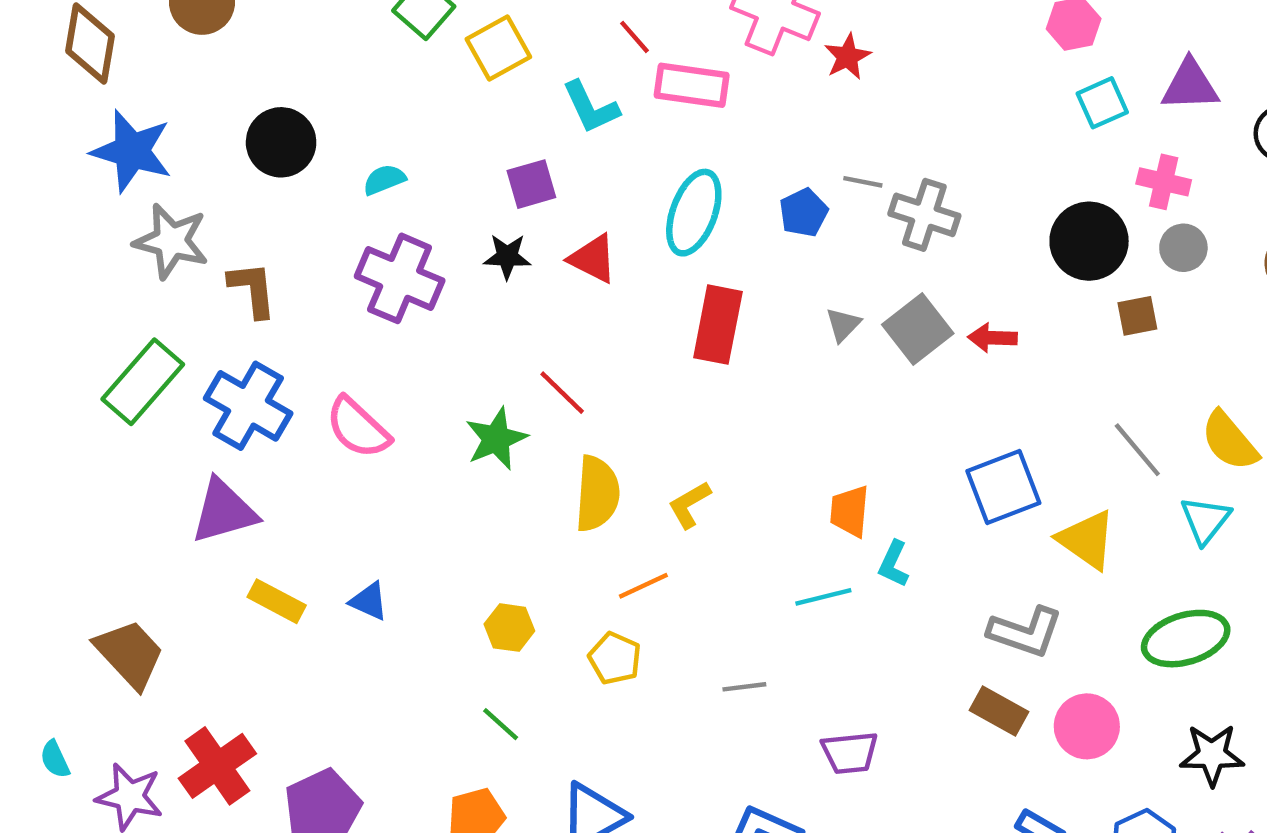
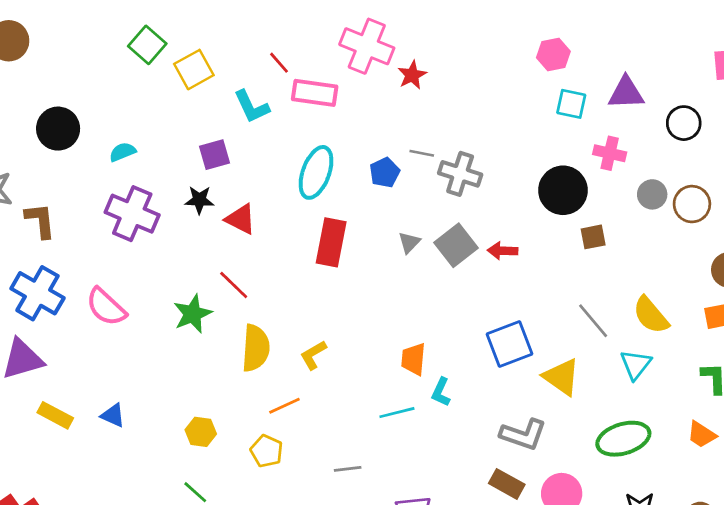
cyan square: (1102, 103) -> (571, 104), turned 36
gray circle: (1183, 248) -> (652, 194), moved
red triangle: (593, 259) -> (241, 219), moved

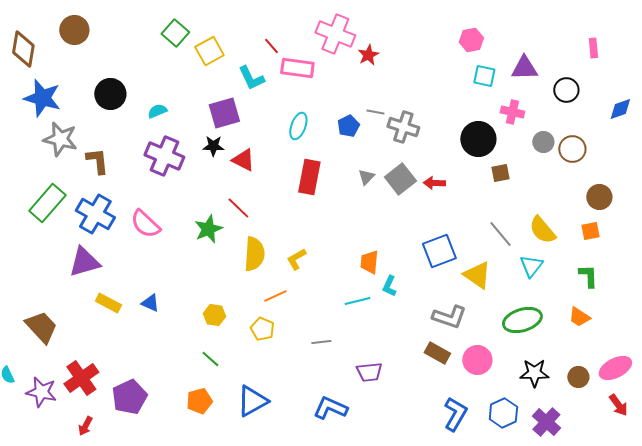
purple square: (214, 155) -> (224, 113), size x1.4
cyan ellipse: (316, 172) -> (298, 126), size x0.7

